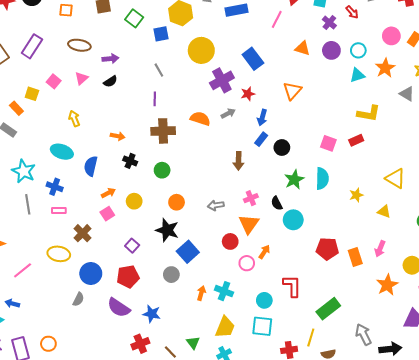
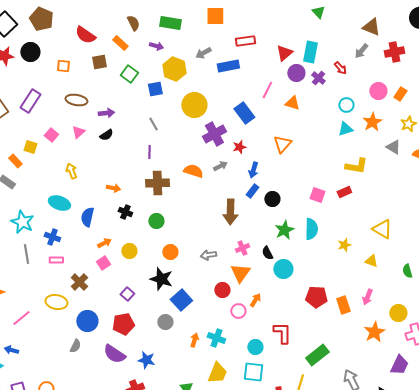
pink line: (277, 19) -> (267, 90), moved
purple circle: (331, 50) -> (296, 73), moved
brown arrow: (238, 161) -> (230, 212), size x1.4

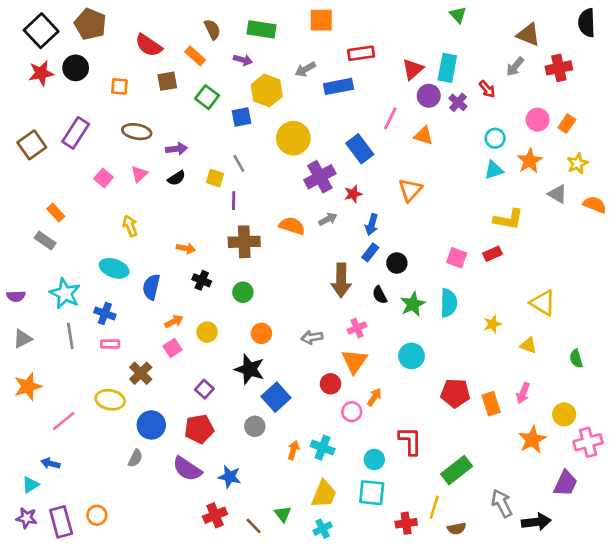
yellow square: (30, 147) -> (215, 178), moved
black semicircle: (267, 253) -> (380, 295), moved

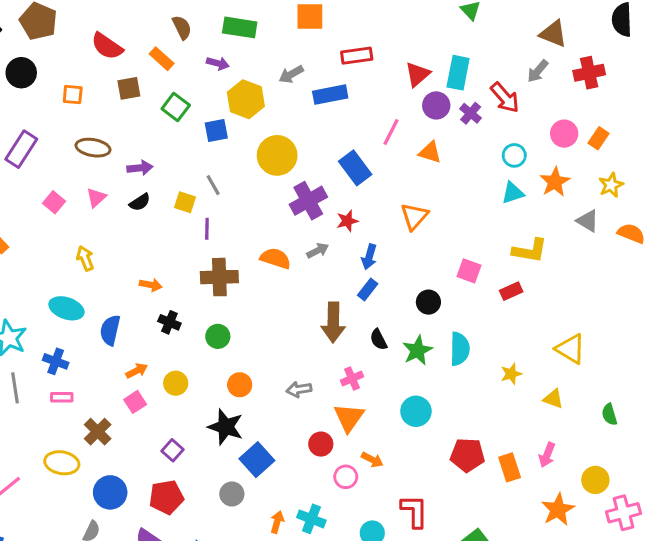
red arrow: (487, 89) -> (505, 98), size x1.5
pink square: (457, 258) -> (469, 271), moved
black circle: (397, 263) -> (428, 302), moved
orange arrow: (374, 397) -> (372, 460), turned 84

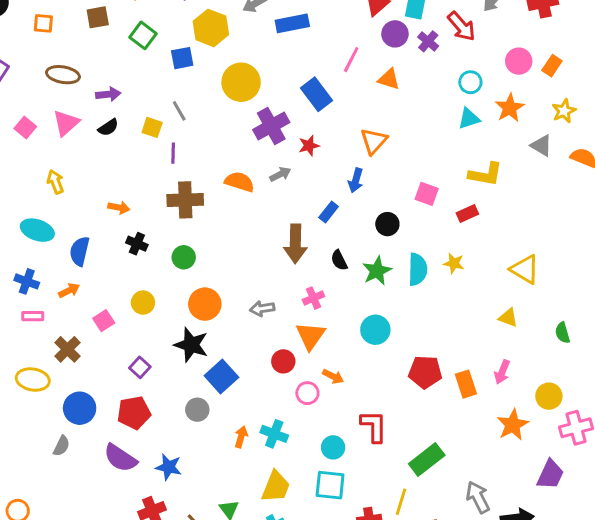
pink triangle: (96, 198) -> (66, 123), size x1.4
blue arrow: (369, 257) -> (356, 180), moved
orange arrow: (137, 371) -> (69, 290), moved
yellow star: (511, 374) -> (454, 263), moved, turned 30
orange circle: (240, 385) -> (205, 304), size x1.4

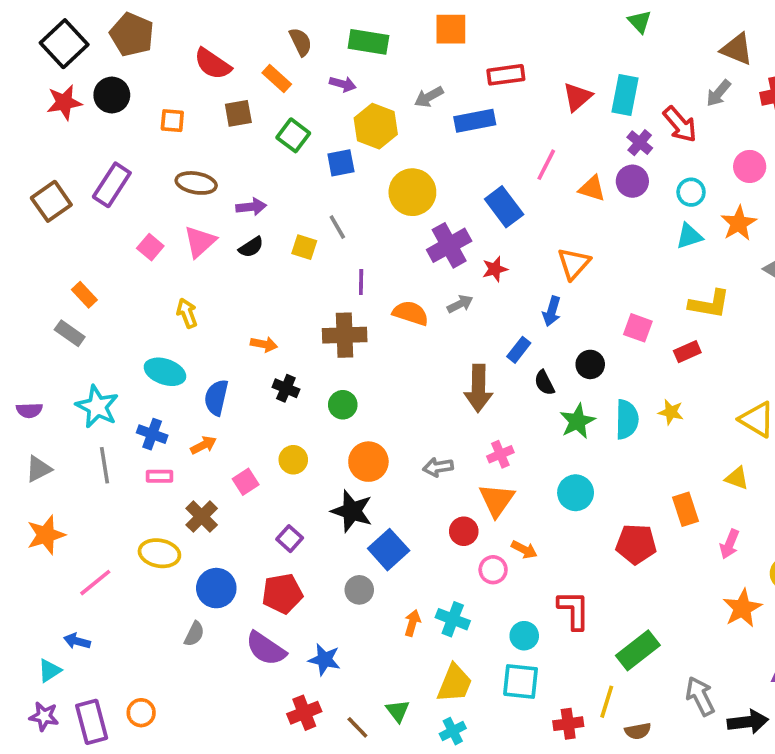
purple circle: (395, 34) -> (632, 181), moved
purple line: (173, 153) -> (361, 282), moved
black semicircle: (339, 260) -> (544, 383), moved
orange rectangle: (466, 384) -> (686, 509), moved

